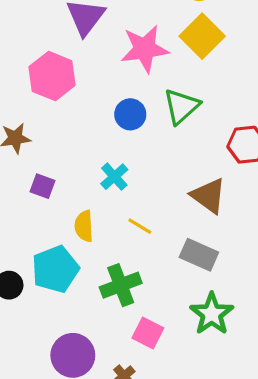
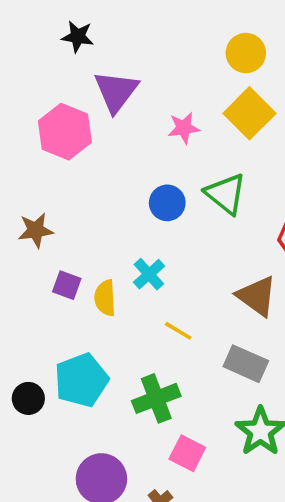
pink star: (145, 49) -> (184, 128), size x0.6
pink hexagon: (52, 76) -> (65, 132), moved
green triangle: (181, 106) -> (226, 194), turned -39
yellow semicircle: (84, 226) -> (105, 298), moved

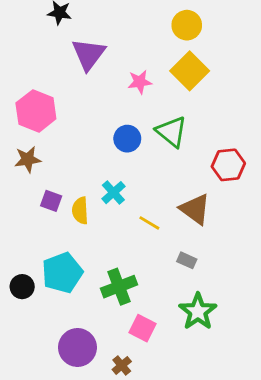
pink hexagon: (65, 132) -> (36, 111), moved
yellow line: (178, 331) -> (149, 223), moved
gray rectangle: (246, 364) -> (187, 260), size x0.6

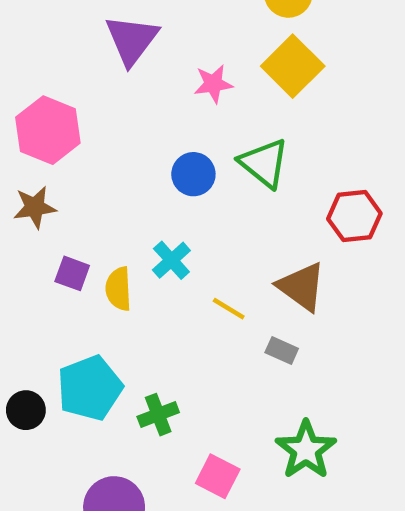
gray rectangle: (187, 260) -> (282, 351), moved
green cross: (119, 287) -> (158, 415), moved, size x0.7

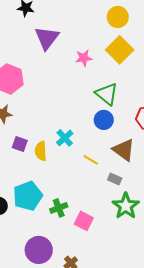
blue circle: (193, 174) -> (104, 120), moved
green star: (306, 450) -> (126, 206), moved
pink square: (218, 476) -> (84, 221), moved

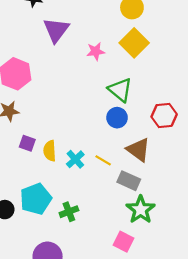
cyan cross: (65, 138) -> (75, 159), moved
gray rectangle: (115, 179) -> (129, 181), size x1.5
pink square: (84, 221) -> (123, 242), moved

